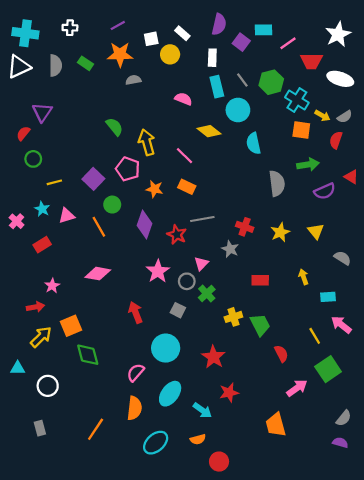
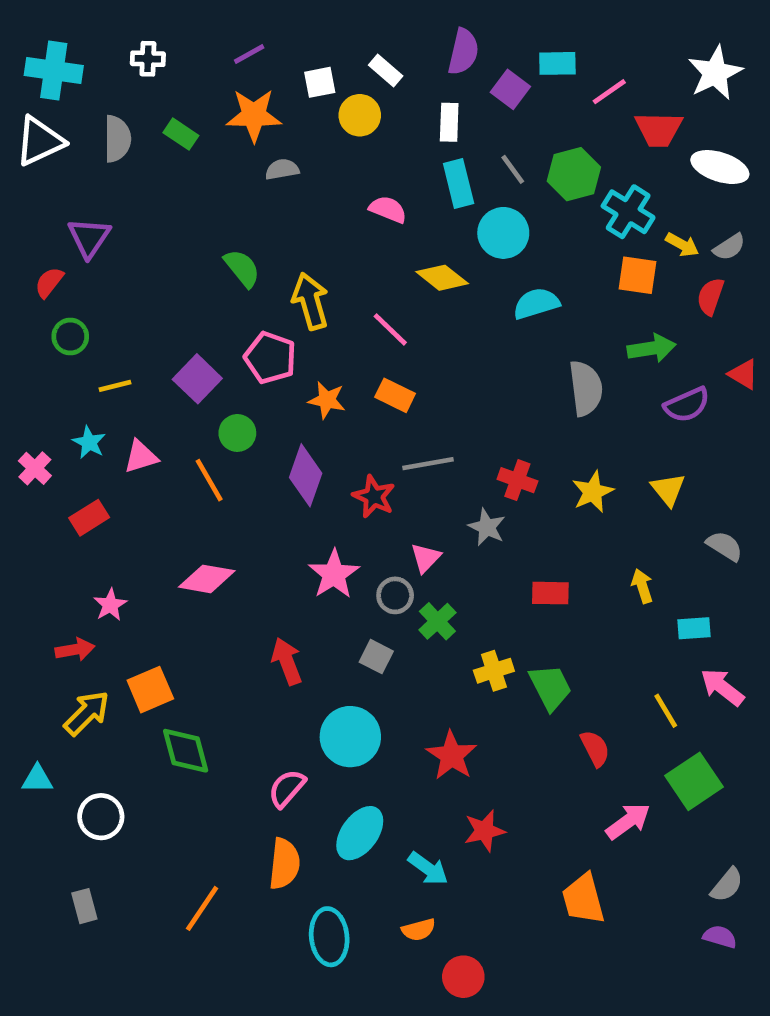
cyan semicircle: (253, 143) -> (536, 304), turned 85
cyan ellipse: (156, 443) -> (329, 937), turned -55

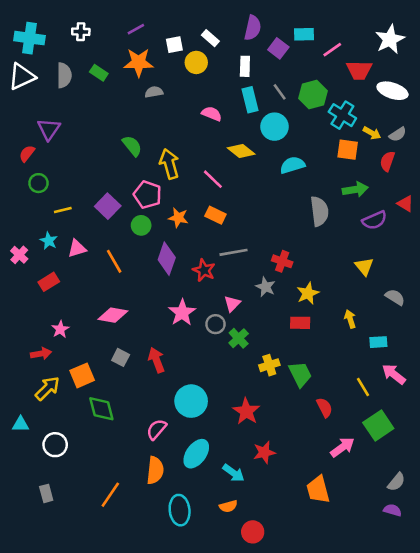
green circle: (237, 433) -> (141, 225), moved
yellow star: (593, 492) -> (308, 293), moved
gray square: (376, 657) -> (121, 357), moved

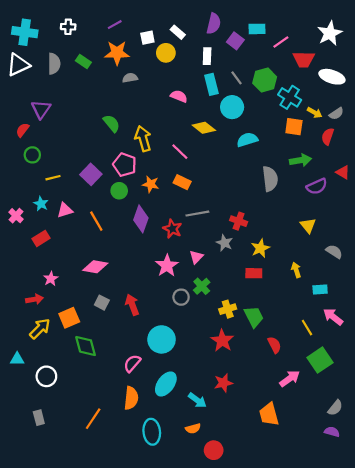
pink star: (182, 313) -> (167, 266), moved
gray circle: (215, 324) -> (181, 297), moved
red star: (246, 411) -> (222, 341), moved

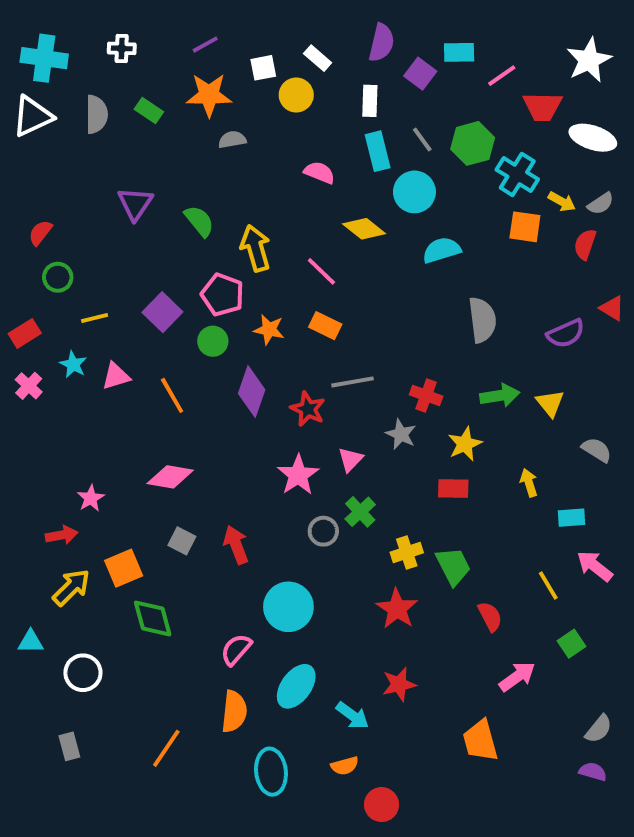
purple triangle: (41, 109) -> (135, 204), moved
green arrow: (300, 160) -> (500, 395), moved
red rectangle: (41, 238) -> (25, 333), moved
green square: (320, 360) -> (571, 644), size x0.6

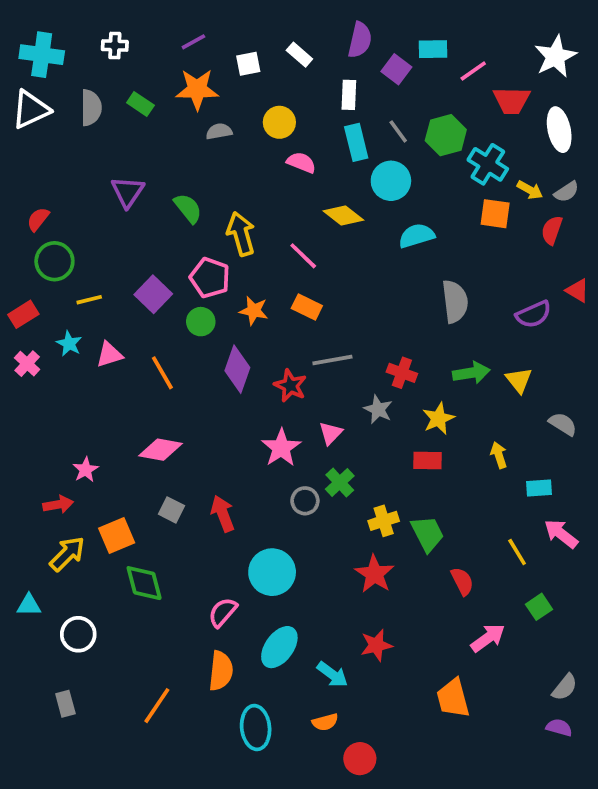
yellow circle: (296, 95) -> (279, 122), moved
white ellipse: (593, 138) -> (559, 130), turned 60
green circle: (58, 277) -> (54, 261), size x1.4

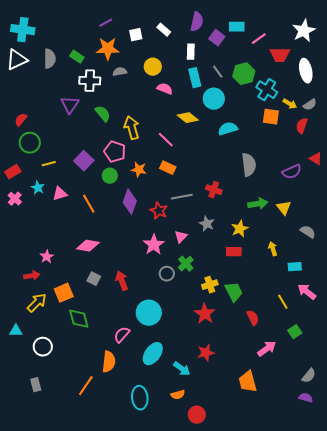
white cross: (115, 45) -> (90, 81), moved, size x1.5
red cross: (402, 373) -> (214, 190), moved
orange semicircle: (221, 671) -> (109, 362), moved

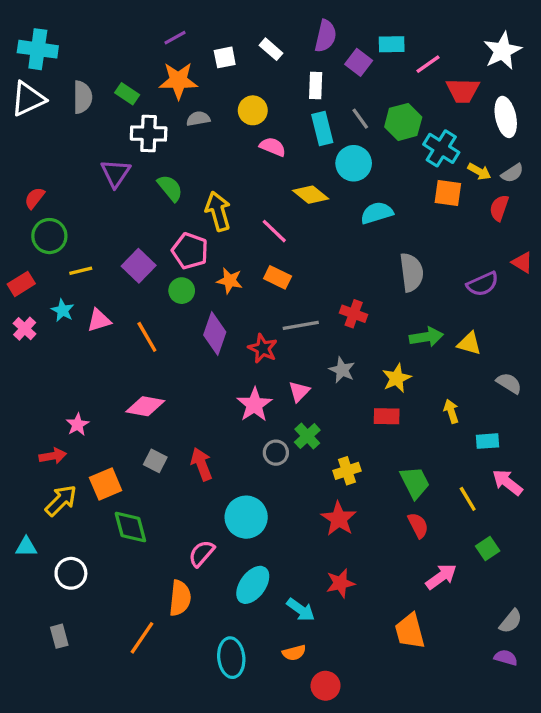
yellow triangle: (284, 208) -> (469, 343), turned -35
green trapezoid: (234, 292) -> (415, 482), moved

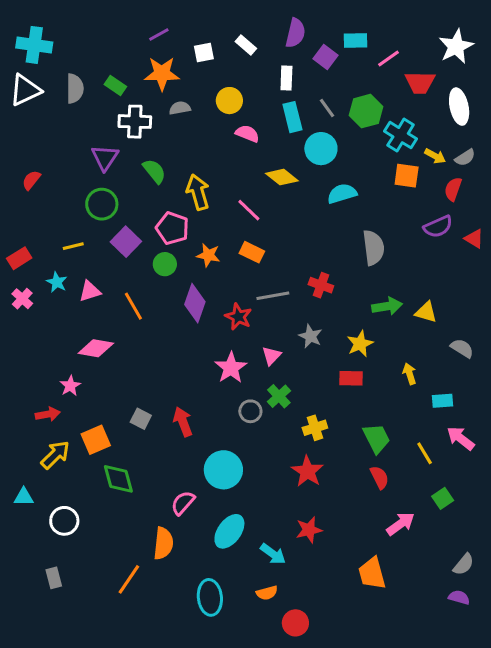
green circle: (49, 236) -> (102, 204), moved
purple semicircle: (483, 284) -> (438, 227), moved
pink diamond: (145, 406) -> (96, 348), moved

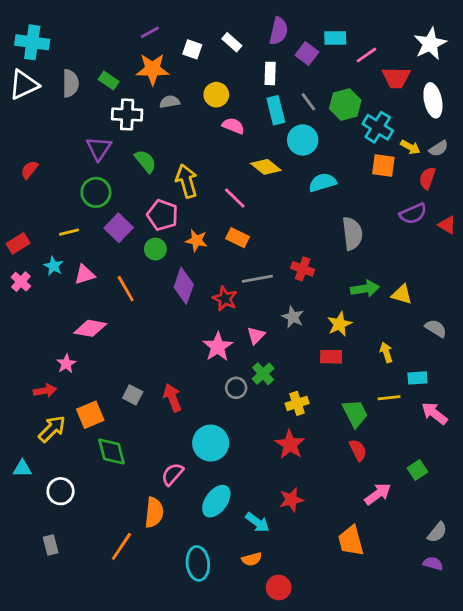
white square: (204, 52) -> (192, 49), turned 30
yellow line: (425, 453) -> (389, 398), moved, turned -65

